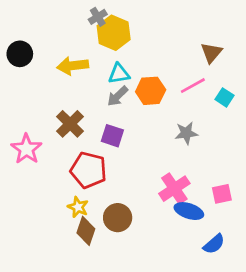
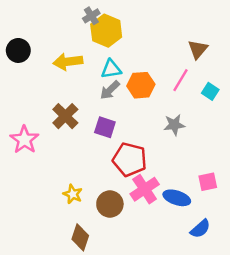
pink line: (193, 86) -> (180, 80), turned -30
red pentagon: (88, 170) -> (130, 159), moved
pink cross: (174, 189) -> (145, 189), moved
brown diamond: (86, 231) -> (80, 237), moved

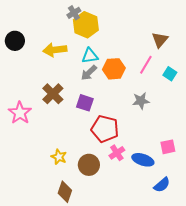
pink cross: (145, 189) -> (117, 153), size x0.7

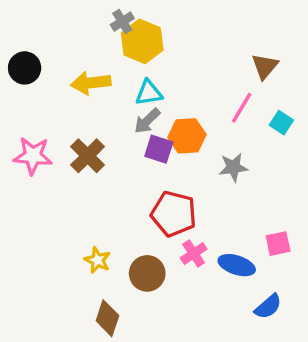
orange hexagon: (114, 69) -> (187, 136), moved
purple square: (85, 103) -> (159, 149), moved
pink star: (20, 113) -> (33, 156), moved, turned -30

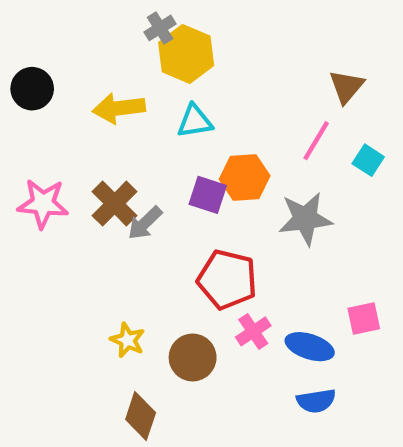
gray arrow: (147, 121) -> (145, 223), moved
gray star: (233, 167) -> (305, 219), size x1.4
blue semicircle: (268, 307) -> (316, 401), moved, turned 32

